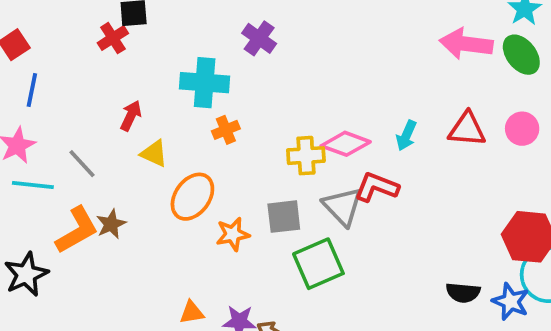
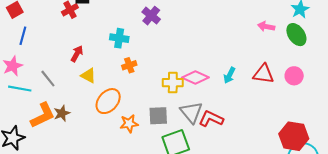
pink arrow: (466, 44) -> (266, 26), size x0.6
cyan cross: (205, 83) -> (119, 38), size x0.7
red L-shape: (376, 187) -> (211, 119), moved

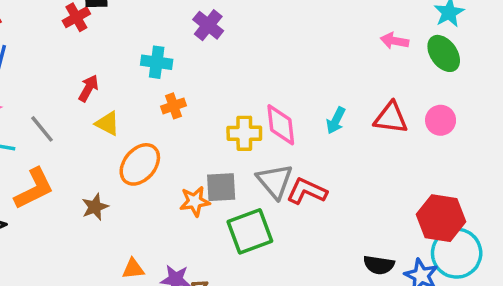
pink diamond: (195, 78) -> (281, 125), turned 60
brown star: (62, 113) -> (95, 207), moved
orange star: (129, 124) -> (195, 201), moved

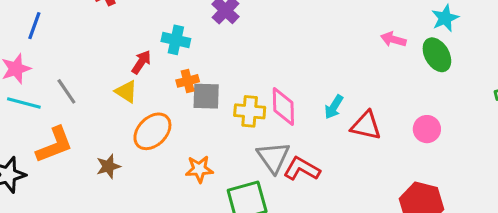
red arrow: (88, 88) -> (141, 62), moved
red triangle: (391, 118) -> (366, 126), moved
pink circle: (441, 120) -> (427, 129), moved
gray square: (221, 187) -> (206, 96), moved

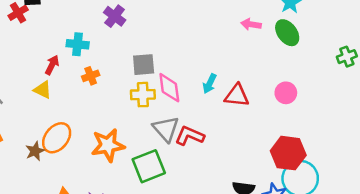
gray square: (206, 96) -> (144, 65), moved
orange ellipse: (152, 131) -> (57, 138), moved
orange star: (199, 169) -> (108, 145), size x1.5

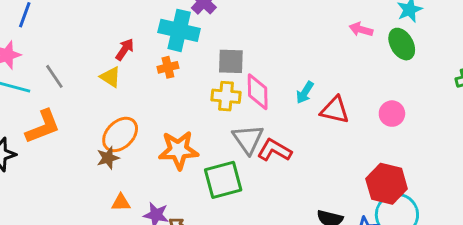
cyan cross: (78, 44) -> (179, 30), moved, size x1.5
brown star: (35, 151) -> (108, 158), moved

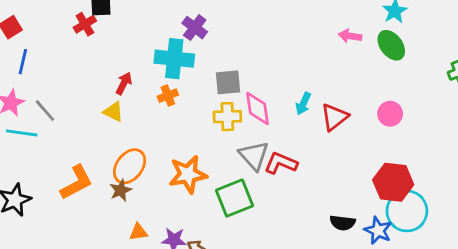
gray line: (54, 76) -> (45, 111), moved
red triangle: (335, 110) -> (334, 117), turned -44
orange L-shape: (43, 127) -> (76, 182), moved

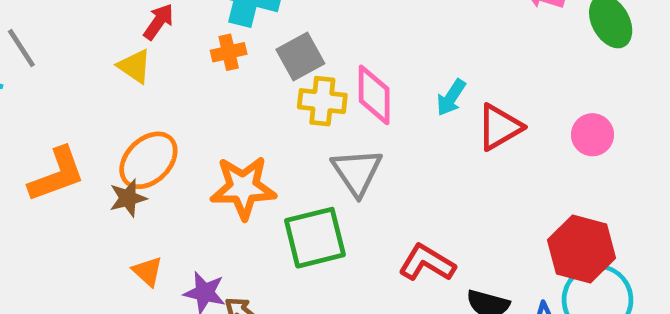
gray square: (228, 82) -> (300, 57), moved, turned -32
red L-shape: (281, 163) -> (427, 263), moved
orange triangle: (138, 232) -> (148, 271), turned 42

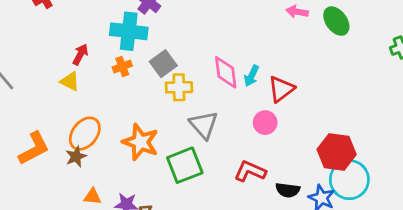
pink diamond: (374, 95) -> (226, 72), moved
pink circle: (593, 135) -> (265, 123), moved
orange star: (243, 188) -> (140, 142), turned 30
orange triangle: (148, 271) -> (92, 197), turned -30

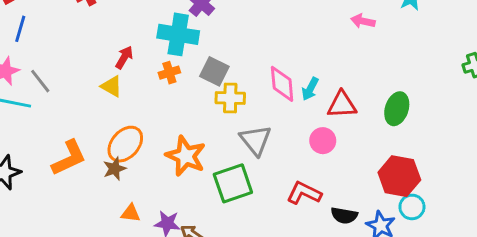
green ellipse: (336, 21) -> (397, 109), moved, turned 52
gray square: (163, 64) -> (214, 71), turned -30
red triangle: (281, 89) -> (342, 105), turned 32
cyan circle: (349, 180) -> (412, 207), size x0.6

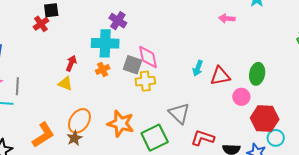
gray line: (40, 81) -> (17, 86), turned 48
pink diamond: (282, 84) -> (148, 57), moved
gray triangle: (256, 140) -> (179, 113), moved
pink circle: (323, 141) -> (241, 97), moved

